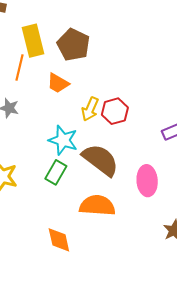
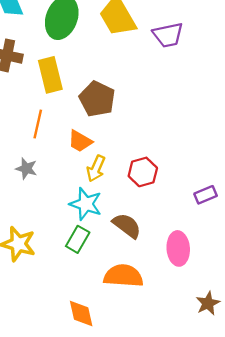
yellow rectangle: (33, 41) -> (50, 75), moved
yellow arrow: (90, 109) -> (96, 169), moved
brown semicircle: (100, 160) -> (127, 226), size x0.7

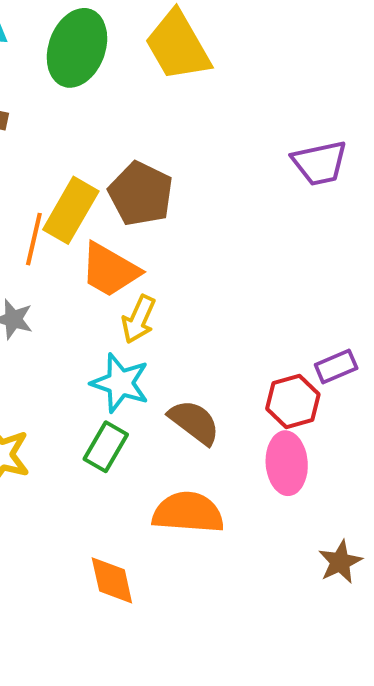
purple trapezoid: (168, 35) -> (320, 163), moved
yellow rectangle: (50, 75) -> (71, 210), moved, turned 44
orange trapezoid: (80, 141) -> (110, 270), size x1.4
red hexagon: (143, 172) -> (293, 401), moved

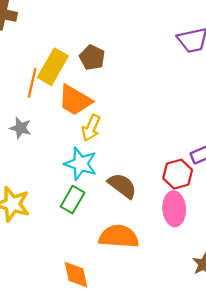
brown pentagon: (141, 194) -> (92, 57), size x0.7

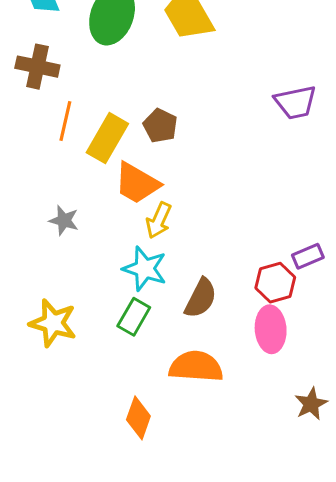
orange line: (32, 83) -> (65, 121), moved
brown semicircle: (122, 186) -> (201, 298), turned 80
orange diamond: (76, 275) -> (138, 418), turned 32

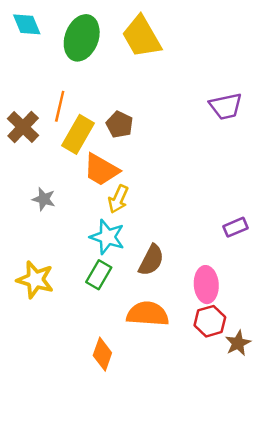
brown cross: (37, 67) -> (23, 127), moved, turned 32
orange line: (65, 121) -> (60, 106), moved
red hexagon: (275, 283) -> (210, 321), moved

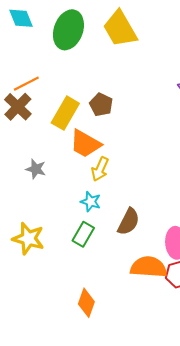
orange line: (60, 106) -> (26, 84), moved, turned 50
cyan star: (107, 237) -> (91, 202), size x0.7
orange semicircle: (148, 314) -> (149, 267), moved

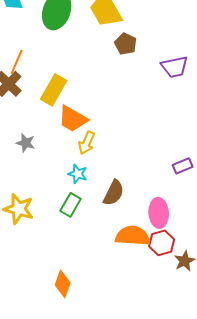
orange line: (26, 84) -> (17, 62), turned -40
brown pentagon: (101, 105) -> (126, 44), moved
orange diamond: (86, 303) -> (63, 284), moved

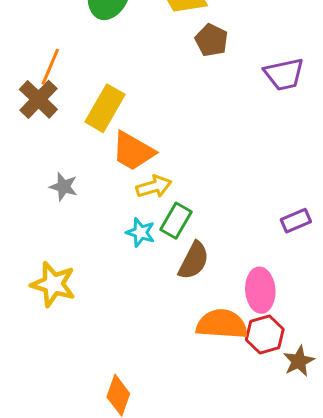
yellow arrow: (87, 143) -> (154, 187), turned -130
green rectangle: (71, 205) -> (176, 221), moved

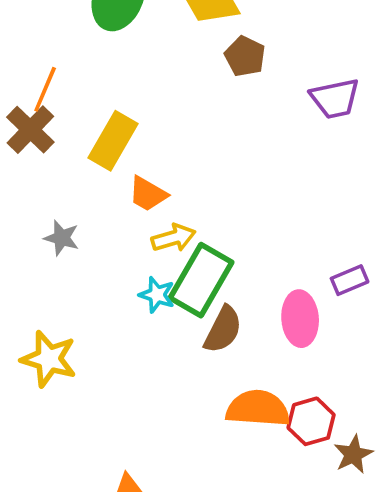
orange trapezoid: (133, 151) -> (148, 194), size x0.7
green rectangle: (176, 221) -> (201, 280), size x1.6
pink ellipse: (260, 290) -> (300, 319), moved

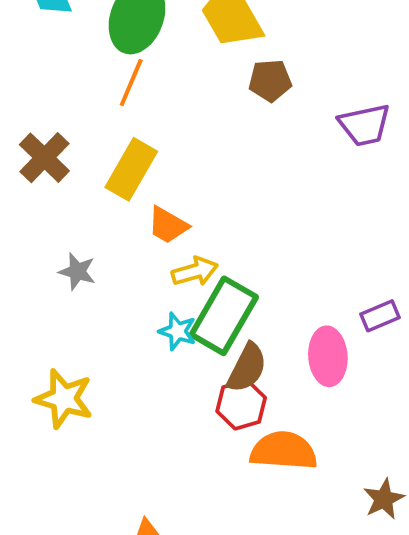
brown pentagon: (245, 56) -> (270, 81), turned -30
orange line: (45, 89) -> (131, 83), moved
red hexagon: (311, 421) -> (241, 405), moved

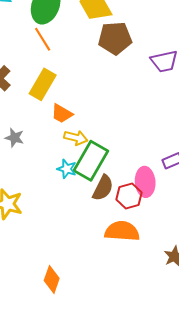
brown pentagon: (270, 81) -> (115, 38), size x1.5
orange line: (131, 83) -> (43, 39), turned -55
yellow arrow: (195, 271) -> (76, 138), turned 30
red hexagon: (241, 405) -> (129, 196), moved

